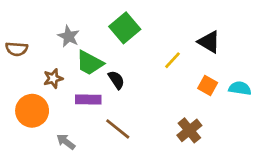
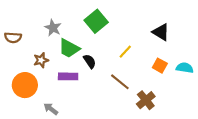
yellow line: (173, 60) -> (125, 52), moved
brown line: (118, 129) -> (120, 82), moved

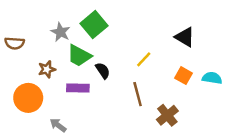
green square: (96, 21) -> (94, 25), moved
brown line: (120, 82) -> (138, 94), turned 36

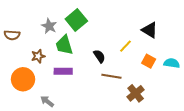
green trapezoid: (79, 56) -> (64, 45), turned 45
yellow line: (144, 59) -> (125, 46), moved
black semicircle: (103, 71) -> (99, 56), moved
brown line: (138, 94) -> (111, 76), turned -66

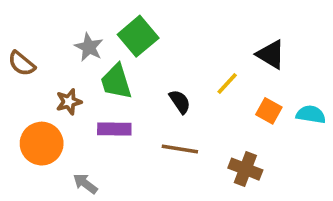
brown semicircle: (12, 35) -> (22, 64), turned 35
brown line: (111, 76) -> (180, 149), moved
brown cross: (136, 93) -> (245, 169), turned -30

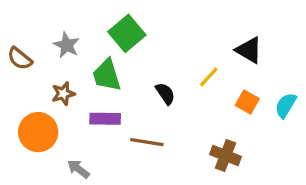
gray star: (89, 47) -> (67, 45), moved
cyan semicircle: (311, 114) -> (286, 105), turned -68
brown line: (180, 149) -> (147, 142), moved

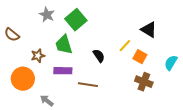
gray star: (67, 45) -> (47, 15), moved
orange square: (247, 102) -> (140, 57), moved
brown cross: (225, 155) -> (144, 82), moved

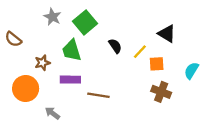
black semicircle: (99, 56) -> (115, 46), moved
orange square: (140, 57) -> (157, 64), turned -32

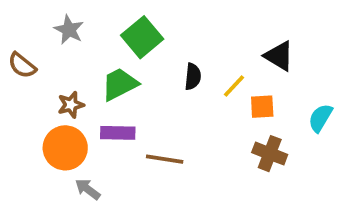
gray star: (52, 17) -> (69, 30), moved
black semicircle: (115, 46) -> (193, 77), turned 40
green trapezoid: (72, 50) -> (120, 84), turned 80
orange circle: (26, 89) -> (65, 148), moved

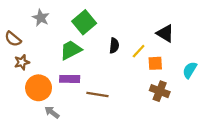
brown star: (71, 105) -> (22, 62), moved

